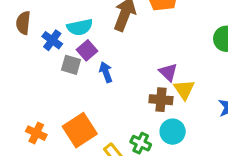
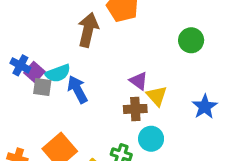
cyan semicircle: (80, 27) -> (58, 73), moved
purple square: (87, 50) -> (34, 72), moved
blue arrow: (106, 72) -> (77, 89), size x1.4

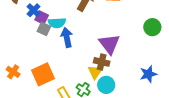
purple square: (34, 72) -> (42, 17), turned -32
purple triangle: (139, 81) -> (109, 44), size x1.6
yellow triangle: (157, 96) -> (95, 72), moved

